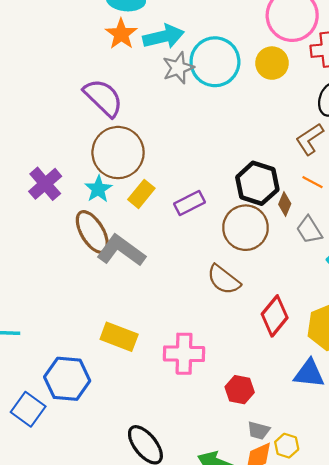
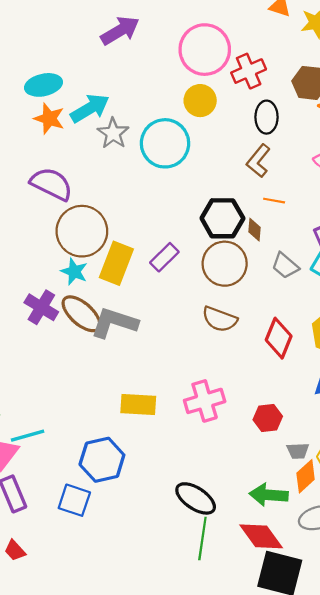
cyan circle: (215, 62) -> (165, 143), moved
purple cross: (45, 184) -> (41, 307), moved
yellow rectangle: (141, 194) -> (116, 263), size x1.5
gray trapezoid: (309, 230) -> (285, 266), moved

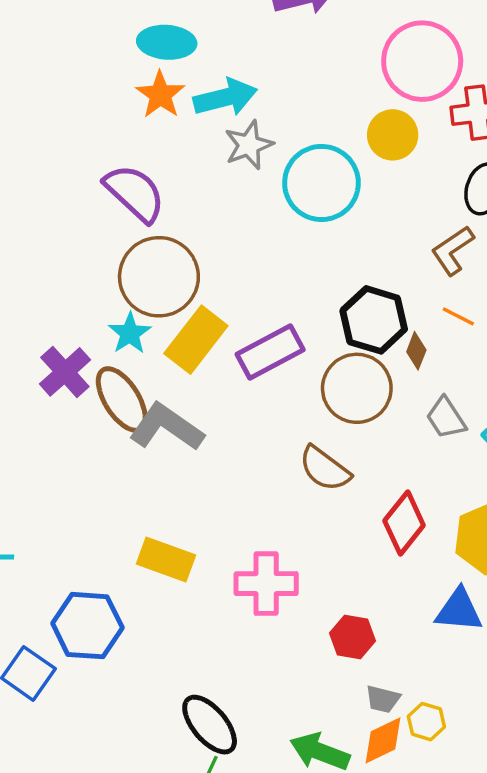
purple rectangle: (164, 257) -> (270, 352), size x1.4

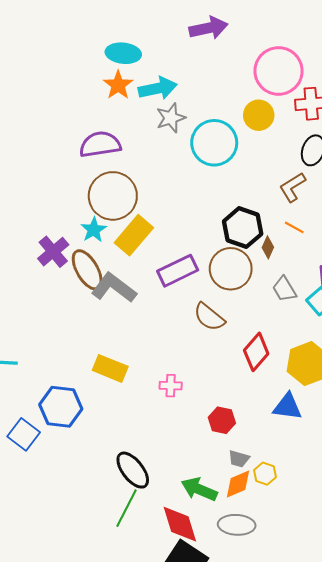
purple semicircle: (135, 193) -> (100, 144), turned -54
purple rectangle: (270, 352) -> (178, 271), moved
pink cross: (266, 584) -> (171, 386), size x0.6

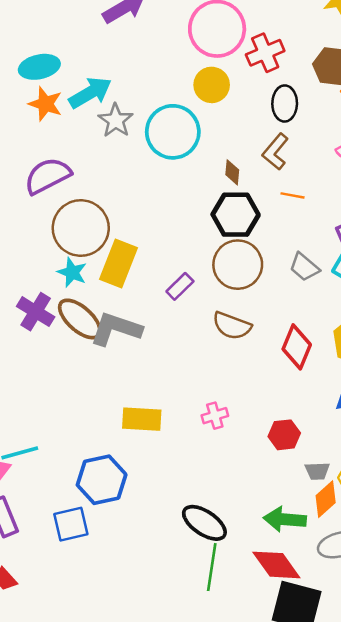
brown diamond: (268, 247) -> (232, 172), moved
purple rectangle: (178, 271) -> (180, 286), size x0.6
blue square: (24, 434) -> (71, 524), turned -32

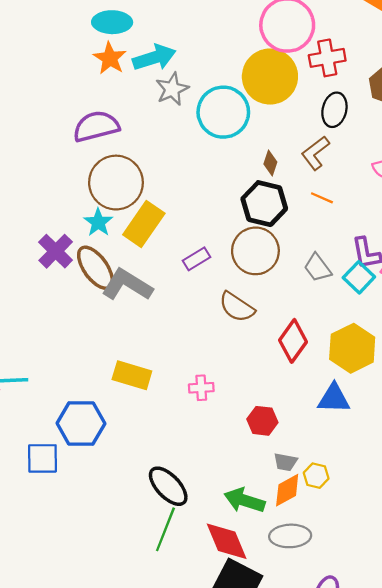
yellow circle: (212, 85) -> (270, 77), size x1.6

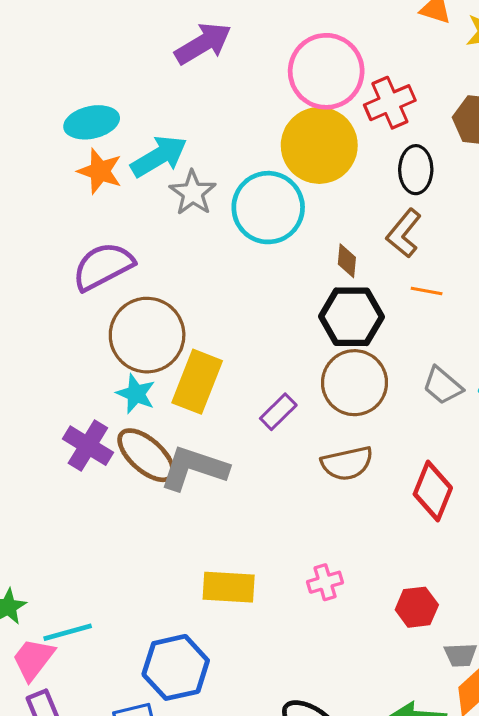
brown semicircle: (237, 307) -> (347, 463), turned -33

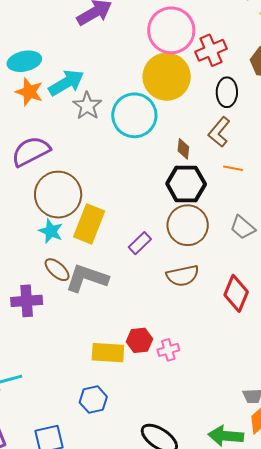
purple cross: (88, 446) -> (27, 301), moved, turned -36
brown ellipse: (146, 455) -> (57, 270), size x0.7
red hexagon: (417, 607) -> (139, 340), moved
blue hexagon: (176, 667) -> (93, 400), moved, size x0.7

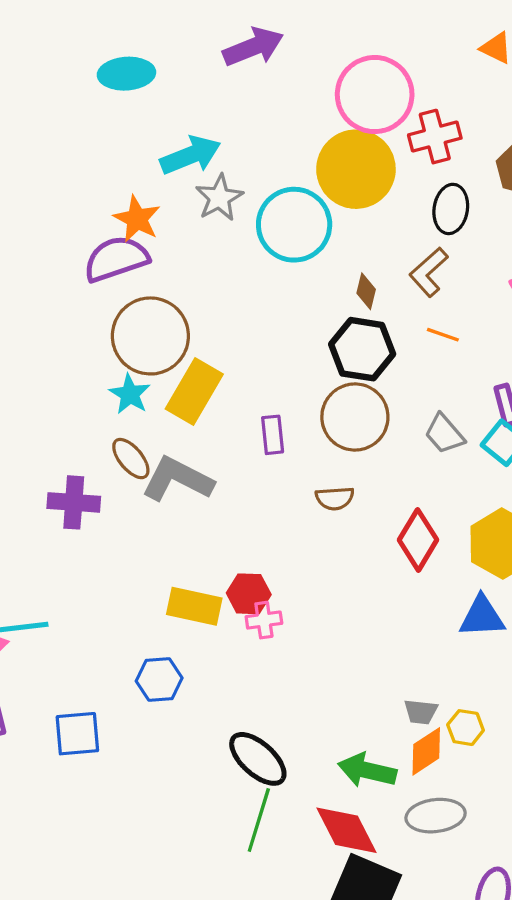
cyan ellipse: (24, 61) -> (126, 74), moved
orange star: (29, 92) -> (137, 219), moved
purple rectangle: (140, 243) -> (273, 435), turned -60
brown semicircle: (183, 276) -> (335, 498), size x0.7
pink cross: (168, 350) -> (264, 620), moved

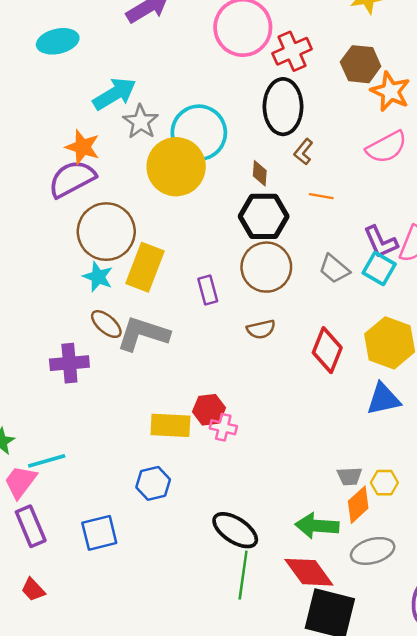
yellow circle: (356, 169) -> (176, 167), moved
black ellipse: (451, 209) -> (283, 107), moved, size x1.5
brown L-shape: (429, 272) -> (303, 152), size x0.7
pink cross: (264, 620) -> (223, 427), turned 30

